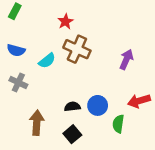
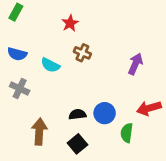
brown cross: (77, 49) -> (82, 53), size x0.6
cyan semicircle: (47, 61) -> (50, 65), turned 66

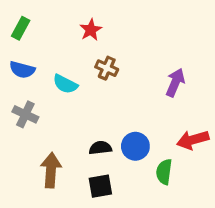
green rectangle: (16, 12) -> (21, 28), moved
black square: (77, 144) -> (100, 186), turned 30

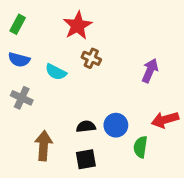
red star: (91, 30) -> (78, 26), size x1.5

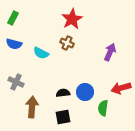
red star: (78, 26) -> (72, 19), moved
gray cross: (22, 98) -> (16, 82), moved

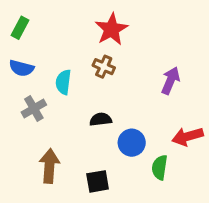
cyan semicircle: (41, 53) -> (63, 82), turned 70
gray cross: (16, 82) -> (34, 108), moved, turned 35
black semicircle: (63, 93) -> (101, 119), moved

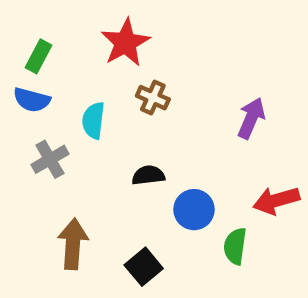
green rectangle: (20, 28) -> (39, 56), moved
red star: (111, 29) -> (125, 43), moved
black square: (98, 181) -> (144, 267), turned -30

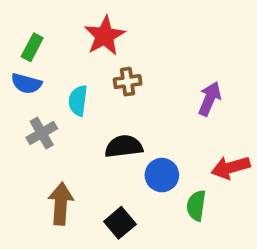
brown cross: (153, 98) -> (128, 82), turned -32
black semicircle: (148, 175) -> (124, 146), size x1.4

